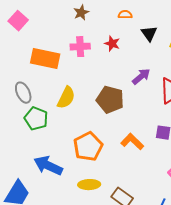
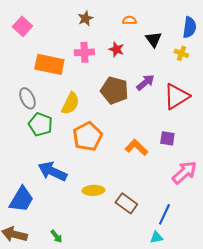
brown pentagon: (110, 100) -> (114, 90), moved
orange pentagon: (88, 147) -> (87, 136), moved

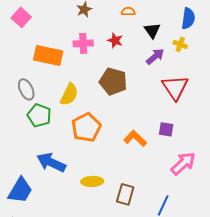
purple arrow: (145, 82) -> (155, 56), moved
red triangle: (176, 96) -> (175, 87), turned -32
brown rectangle: (126, 203) -> (125, 194), turned 70

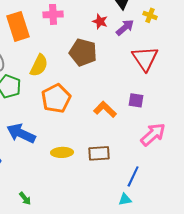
red star: (115, 40) -> (100, 21), moved
orange rectangle: (48, 55) -> (18, 26), turned 60
brown rectangle: (125, 194) -> (99, 153), moved, turned 70

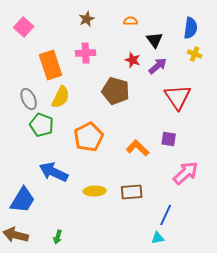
yellow cross: (150, 15) -> (195, 54), moved
yellow semicircle: (39, 65) -> (61, 97), moved
green arrow: (25, 198) -> (58, 237), turned 56

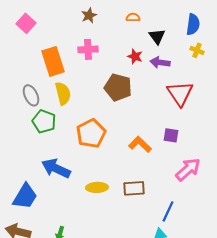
purple arrow: (158, 66) -> (160, 62), turned -132
yellow semicircle: (61, 97) -> (63, 93), turned -40

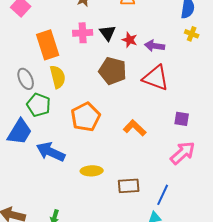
black triangle: (157, 36) -> (108, 33), moved
red triangle: (180, 93) -> (156, 78), moved, turned -36
purple square: (171, 135) -> (182, 119), moved
brown rectangle: (134, 188) -> (129, 186), moved
blue trapezoid: (25, 196) -> (20, 132), moved

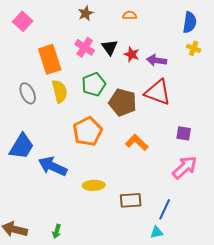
pink cross: (83, 33) -> (85, 47), turned 36
brown pentagon: (113, 71) -> (123, 102), moved
green pentagon: (39, 105) -> (94, 84), moved, turned 30

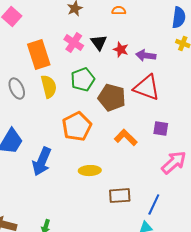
purple square: (184, 133) -> (161, 129), moved
blue arrow: (53, 166) -> (42, 162), turned -92
yellow ellipse: (94, 185) -> (90, 171), moved

